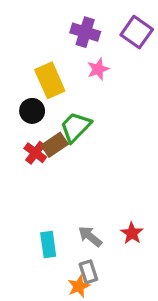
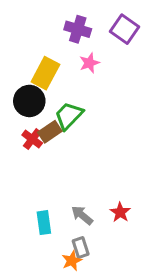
yellow rectangle: (50, 80) -> (45, 73), turned 52
black circle: (32, 111) -> (29, 101), size x1.4

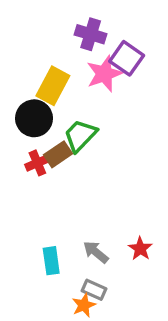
purple square: (125, 29) -> (127, 58), moved
pink star: (89, 63) -> (104, 74), size x1.5
red cross: (32, 139) -> (37, 163), turned 30
gray rectangle: (81, 247) -> (94, 290), turned -48

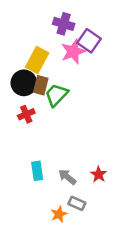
brown rectangle: (58, 154) -> (41, 85), moved, turned -42
cyan rectangle: (51, 261) -> (37, 171), moved
gray rectangle: (94, 290) -> (77, 203), moved

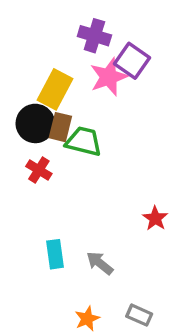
green trapezoid: (56, 95) -> (84, 141), turned 60
red cross: (26, 114) -> (39, 170), turned -35
red star: (99, 174) -> (155, 218), moved
gray rectangle: (77, 203) -> (139, 315), moved

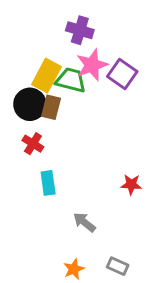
purple square: (132, 61) -> (122, 74), moved
green trapezoid: (84, 141) -> (71, 80), moved
red star: (155, 218) -> (131, 184), turned -30
cyan rectangle: (55, 254) -> (48, 183), moved

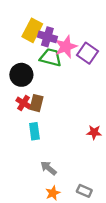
purple cross: (80, 30) -> (47, 37), moved
yellow rectangle: (47, 76) -> (32, 30), moved
brown rectangle: (51, 107) -> (37, 103), moved
gray arrow: (84, 222) -> (48, 168), moved

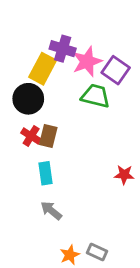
yellow rectangle: (32, 30) -> (43, 69), moved
green trapezoid: (51, 57) -> (96, 96), moved
gray arrow: (48, 168) -> (51, 210), moved
gray rectangle: (84, 191) -> (97, 252), moved

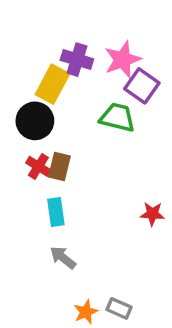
pink star: (87, 62) -> (123, 60), moved

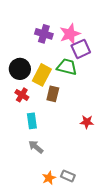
yellow rectangle: (52, 84) -> (42, 75), moved
purple square: (142, 86) -> (81, 49), turned 30
brown rectangle: (59, 166) -> (53, 94), moved

